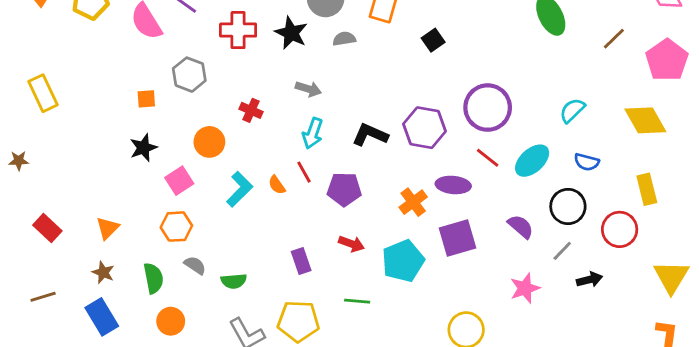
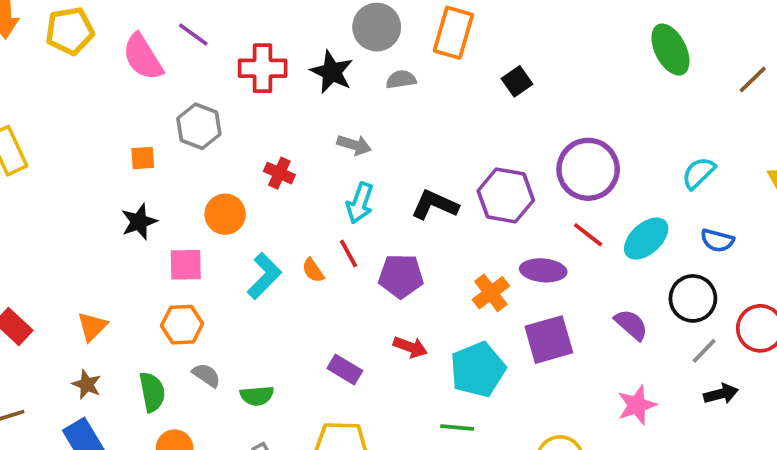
pink square: (179, 181) -> (186, 265), turned 32
gray line: (562, 251) -> (704, 351), moved
purple rectangle: (301, 261) -> (345, 370), turned -40
green line: (357, 301) -> (457, 428), moved

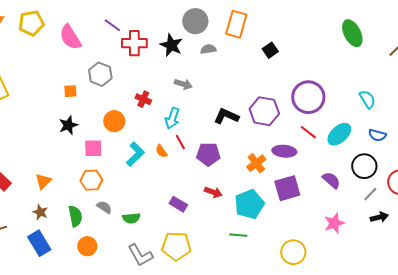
purple line: (193, 35) -> (112, 25), moved
cyan semicircle: (699, 173) -> (367, 99), turned 102
cyan arrow: (360, 203) -> (172, 118), moved

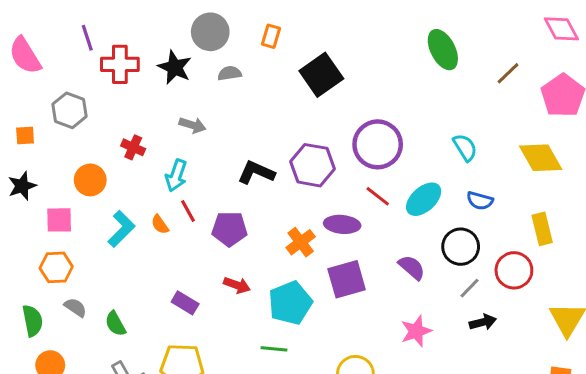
orange rectangle: (236, 24) -> (271, 36), size x0.6
purple line: (112, 25) -> (87, 38), turned 36
black square: (270, 50) -> (321, 75), size x1.8
green semicircle: (131, 218) -> (115, 324), turned 66

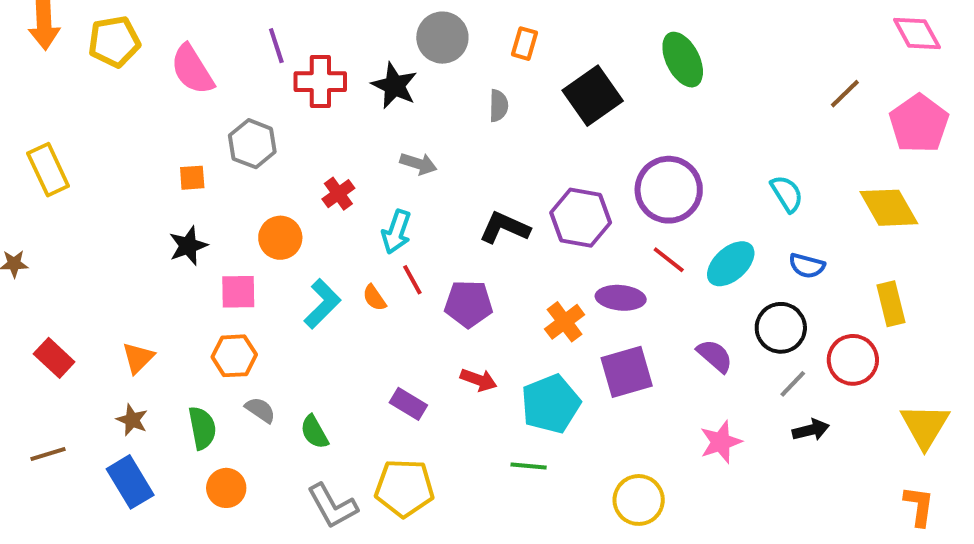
green ellipse: (443, 50) -> (683, 60), moved
gray semicircle: (229, 73) -> (499, 106), moved, turned 100
red cross: (133, 147) -> (338, 194), turned 30

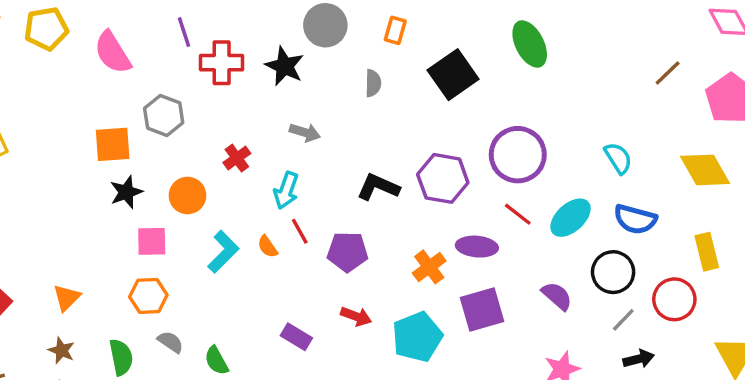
orange square: (192, 178) -> (113, 144), size x1.6
black star: (188, 246) -> (126, 192), moved
blue semicircle: (807, 266) -> (635, 219), size x1.4

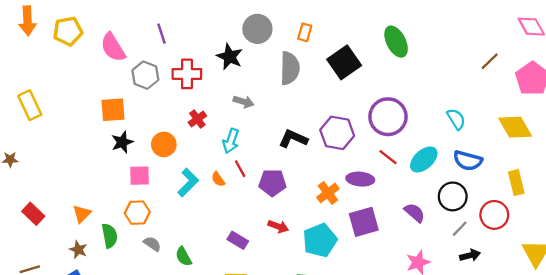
red cross: (222, 63) -> (187, 74), moved
gray semicircle: (373, 83) -> (290, 68), size x1.8
gray hexagon: (164, 115) -> (145, 75), moved
green semicircle: (121, 357) -> (110, 236), moved

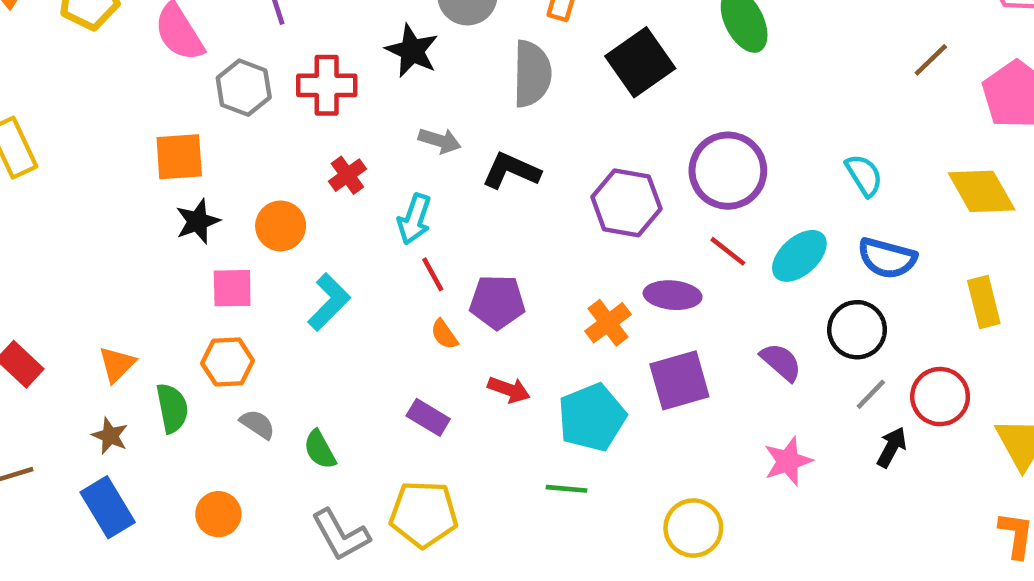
black L-shape: (293, 139) -> (511, 171), moved
orange semicircle: (218, 179) -> (444, 334), moved
red circle: (494, 215) -> (940, 397), moved
black arrow: (470, 255) -> (892, 447), turned -48

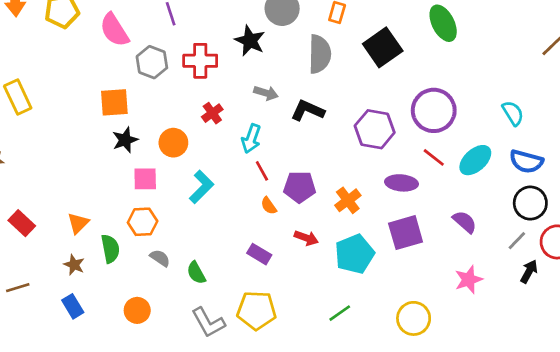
orange cross: (608, 323) -> (348, 200), moved
black circle: (857, 330) -> (530, 203), moved
green line: (567, 489) -> (340, 313), moved, turned -40
blue rectangle: (108, 507) -> (73, 306), size x0.7

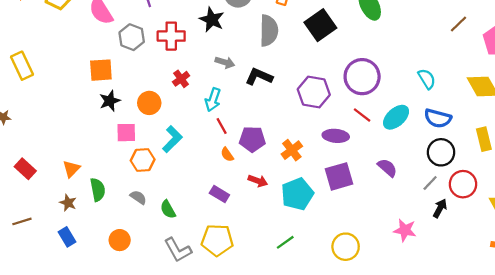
orange hexagon: (143, 222) -> (143, 160), moved
pink star: (469, 280) -> (405, 230), moved, turned 30

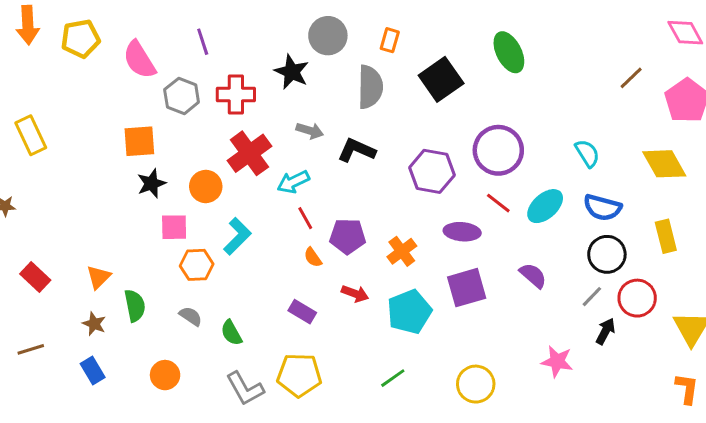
red cross: (181, 79) -> (249, 153), size x1.8
cyan arrow: (213, 100) -> (293, 182), turned 45

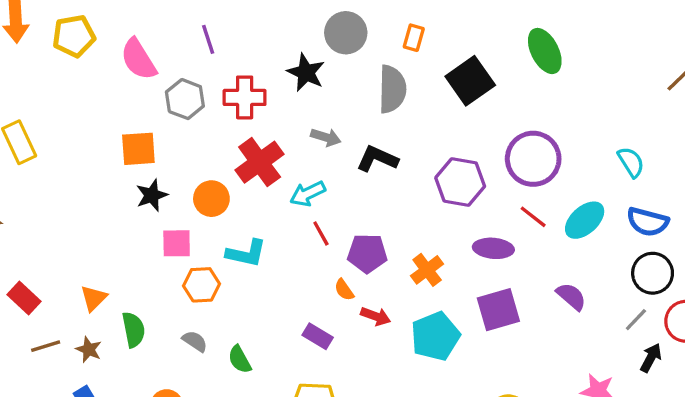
cyan L-shape: (237, 236) -> (246, 253), turned 57
orange semicircle: (313, 257) -> (344, 290), moved
brown line: (31, 349) -> (46, 346), moved

